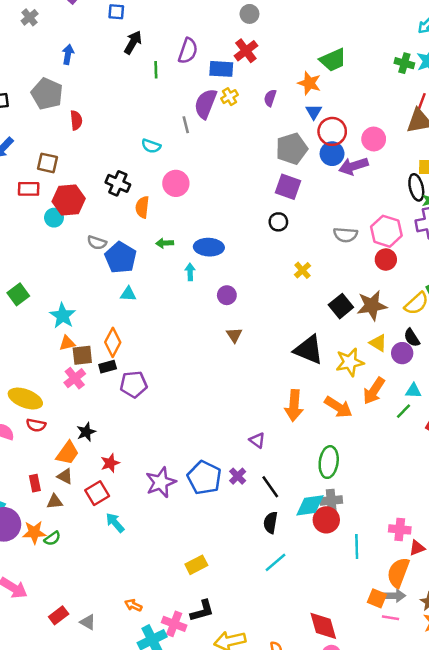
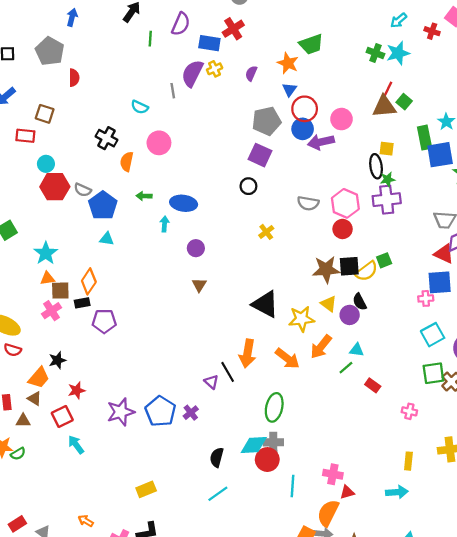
red hexagon: (69, 200) -> (55, 187), moved
black square: (341, 306) -> (349, 266), moved, turned 30
black line: (270, 487) -> (228, 372), moved

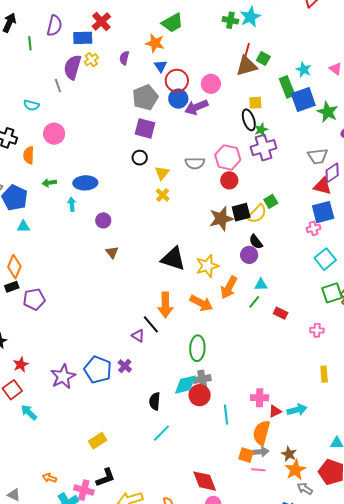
yellow triangle: (329, 304) -> (162, 173), moved, turned 42
cyan arrow: (397, 492) -> (297, 410), moved

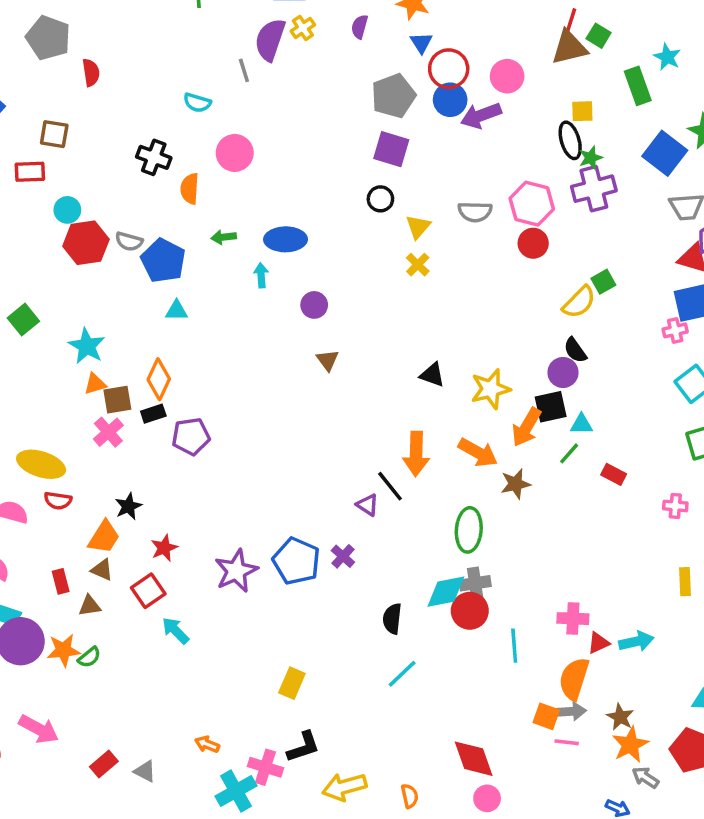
blue square: (303, 100) -> (665, 153), moved, turned -35
black square: (241, 212) -> (551, 407), moved
brown star: (221, 219) -> (516, 484), moved, size x0.7
black triangle: (173, 259) -> (432, 375), size x0.6
yellow rectangle: (98, 441) -> (292, 683), turned -36

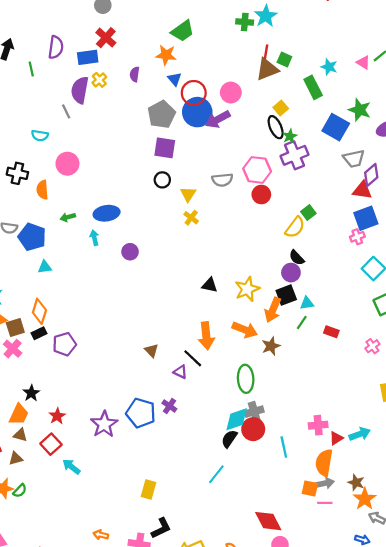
blue circle: (450, 100) -> (197, 112), size x1.4
yellow square: (582, 111) -> (281, 108), turned -32
brown triangle: (327, 360) -> (151, 350), moved
pink cross: (675, 506) -> (372, 346), turned -32
black semicircle: (392, 619) -> (229, 439), moved, turned 36

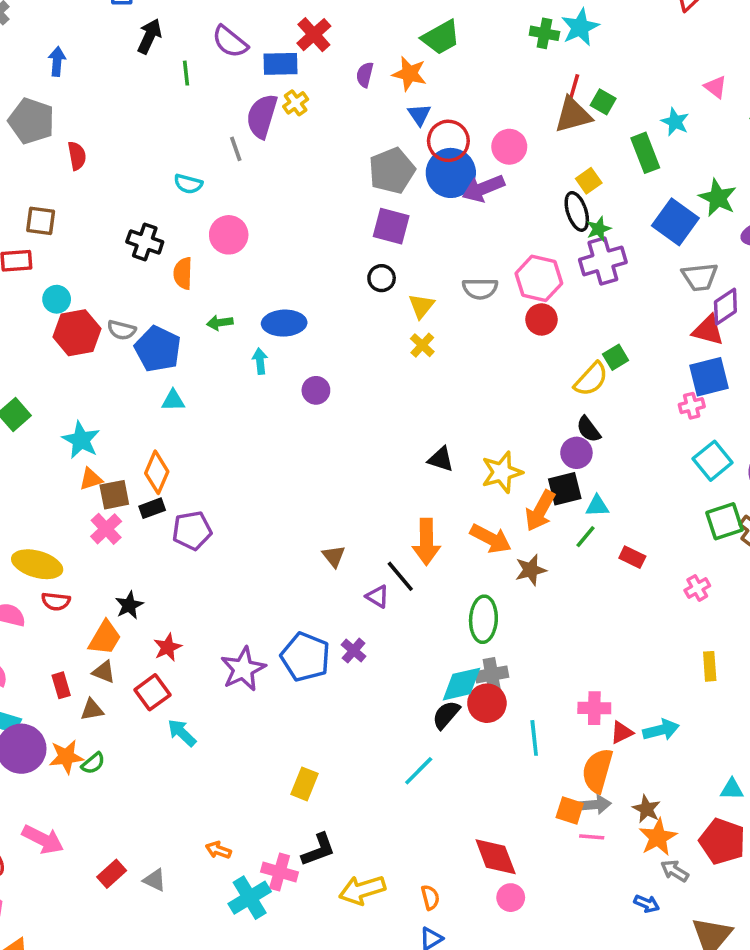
purple semicircle: (56, 47) -> (230, 42), turned 115
pink triangle: (363, 62) -> (715, 87), moved
purple semicircle: (135, 74) -> (365, 75), moved

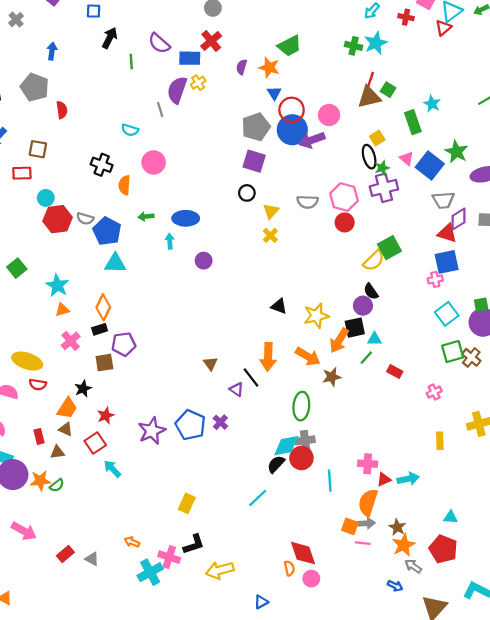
pink triangle: (715, 87) -> (407, 158), moved
green square: (616, 357) -> (389, 248), size x1.5
cyan triangle: (173, 400) -> (115, 263), size x1.5
brown square: (114, 495) -> (104, 363), moved
orange semicircle: (430, 897) -> (289, 568), moved

